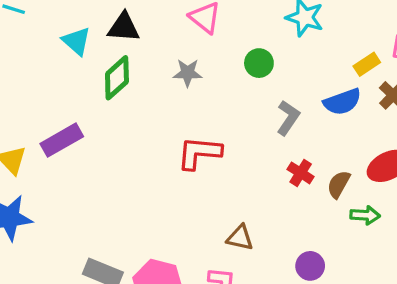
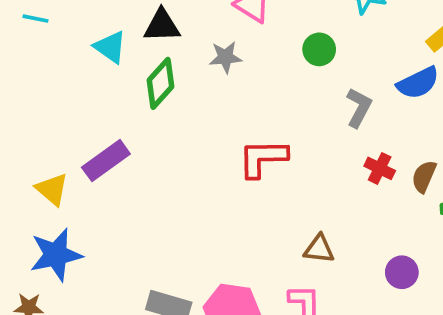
gray star: (188, 73) -> (225, 57), moved

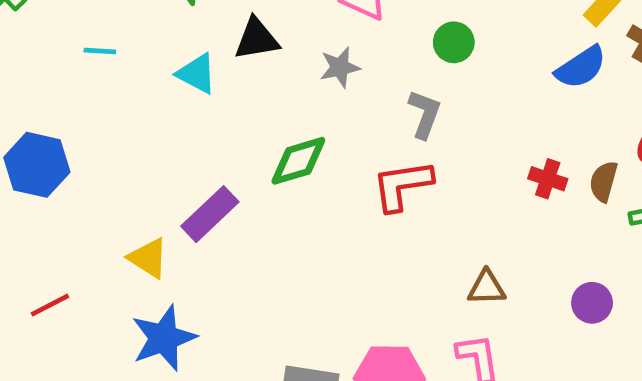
green diamond: (161, 83) -> (298, 161), moved, turned 39
gray L-shape: (359, 108) -> (425, 114), moved

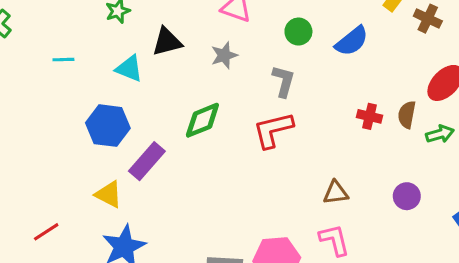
blue semicircle: (581, 67) -> (352, 41), moved
blue hexagon: (37, 165) -> (108, 126), moved

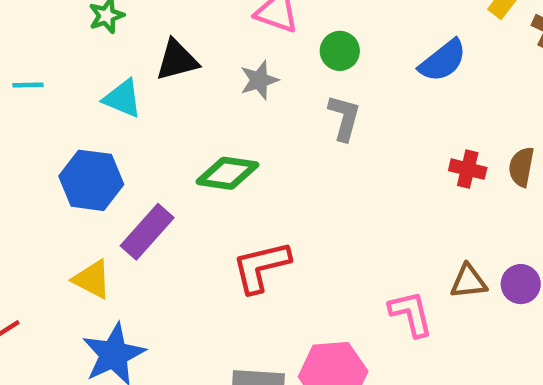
green circle: (298, 32) -> (340, 51), moved
green diamond: (202, 120) -> (227, 173), turned 30
red L-shape: (273, 130) -> (261, 267), moved
brown triangle: (336, 193) -> (468, 282), moved
pink L-shape: (334, 240) -> (411, 314), moved

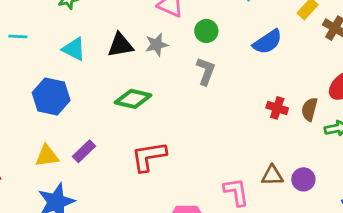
black triangle: (177, 60) -> (120, 45), moved
purple rectangle: (147, 232) -> (84, 151), moved, size x0.7
yellow triangle: (92, 279) -> (47, 156), turned -40

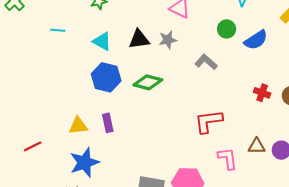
green circle: (206, 31) -> (227, 29), moved
gray L-shape: (206, 71) -> (206, 62), turned -70
blue hexagon: (51, 97) -> (106, 77), moved
purple rectangle: (84, 151) -> (108, 123), turned -60
red L-shape: (149, 157) -> (209, 121), moved

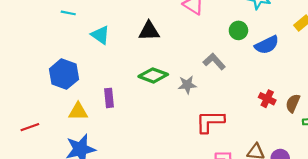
gray star: (168, 40) -> (187, 85), moved
cyan triangle: (102, 41) -> (100, 35), moved
blue hexagon: (106, 77) -> (64, 74), moved
purple rectangle: (108, 123) -> (109, 98), moved

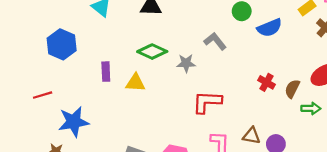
yellow triangle: (78, 111) -> (135, 83), moved
red line: (30, 127) -> (43, 95), moved

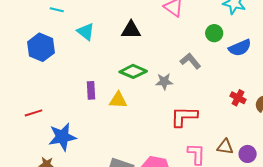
blue hexagon: (62, 44) -> (41, 47), moved

